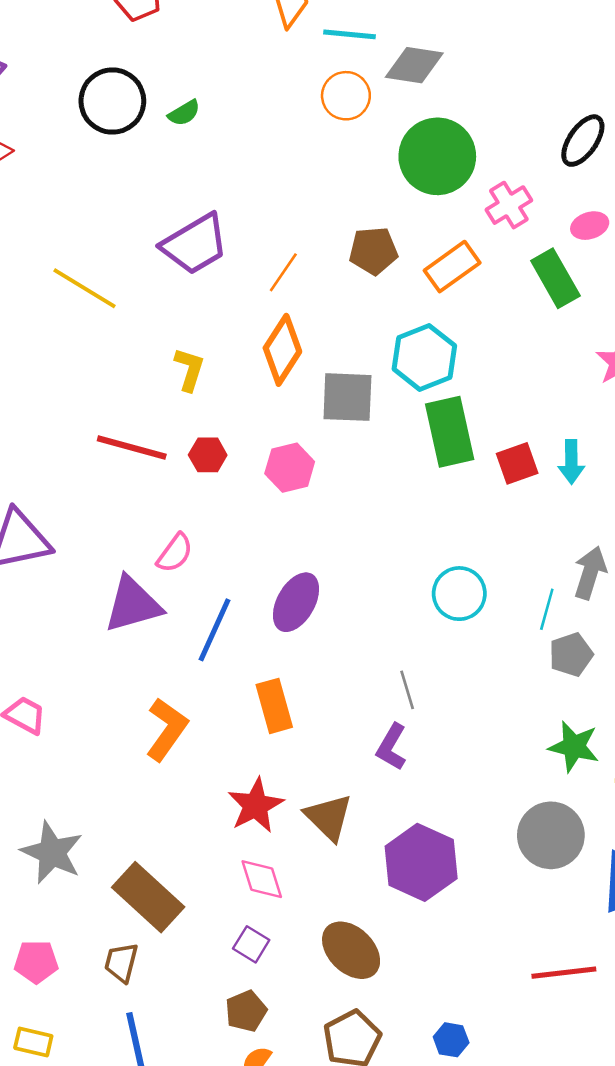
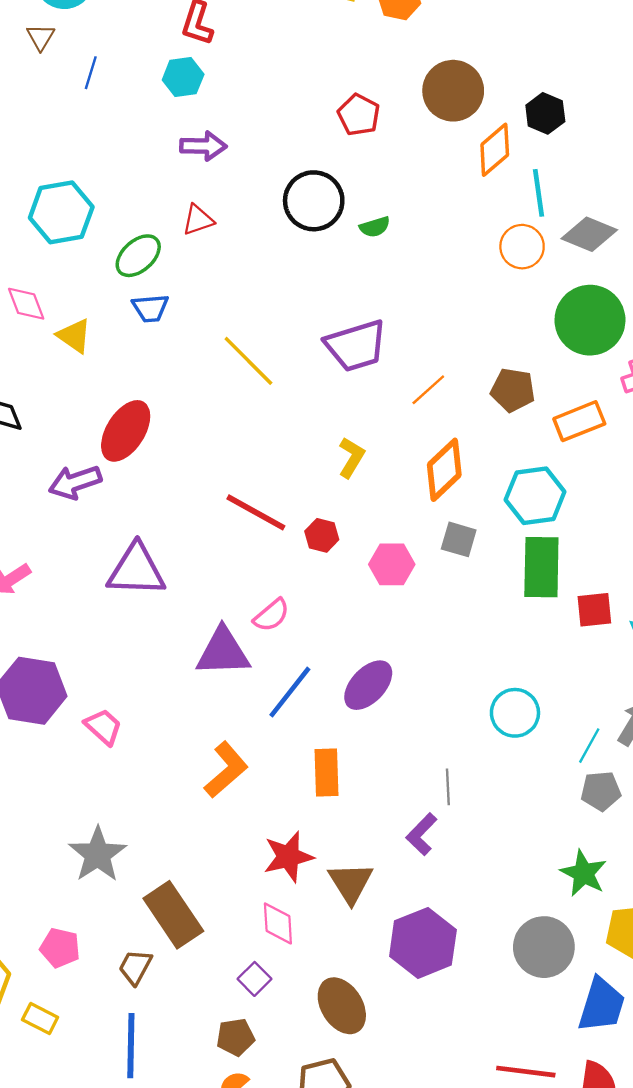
cyan line: (349, 34) -> (538, 193), turned 63
orange diamond: (282, 350) -> (444, 470), moved
yellow L-shape: (189, 369) -> (351, 457), moved
gray square: (347, 397) -> (459, 539), moved, size x0.7

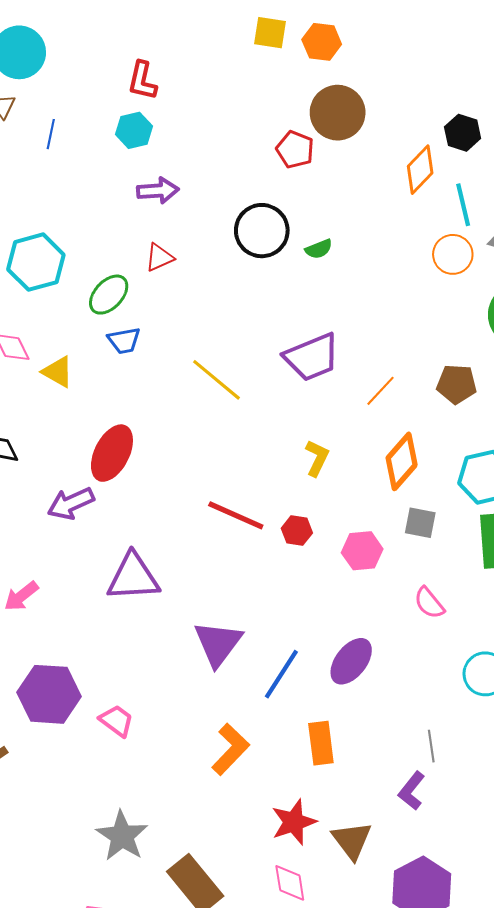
brown circle: (453, 91) -> (338, 113), moved
pink semicircle: (271, 615) -> (429, 603), moved, turned 96
purple triangle: (223, 652) -> (218, 643), turned -46

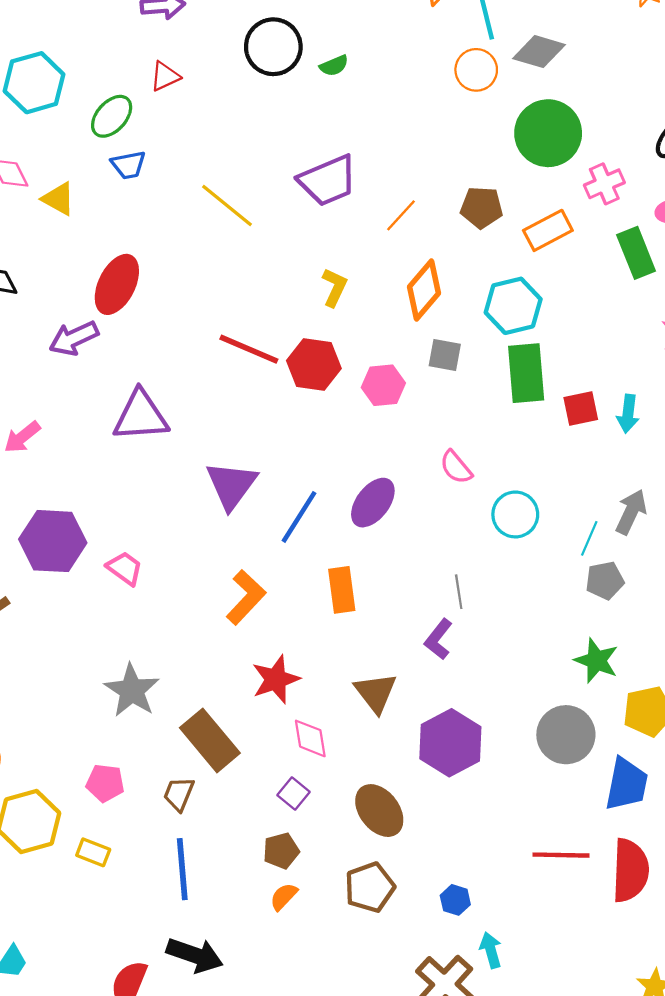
red hexagon: (297, 531) -> (314, 365), size x1.6
pink semicircle: (429, 603) -> (456, 467), moved
red star: (294, 822) -> (276, 679), moved

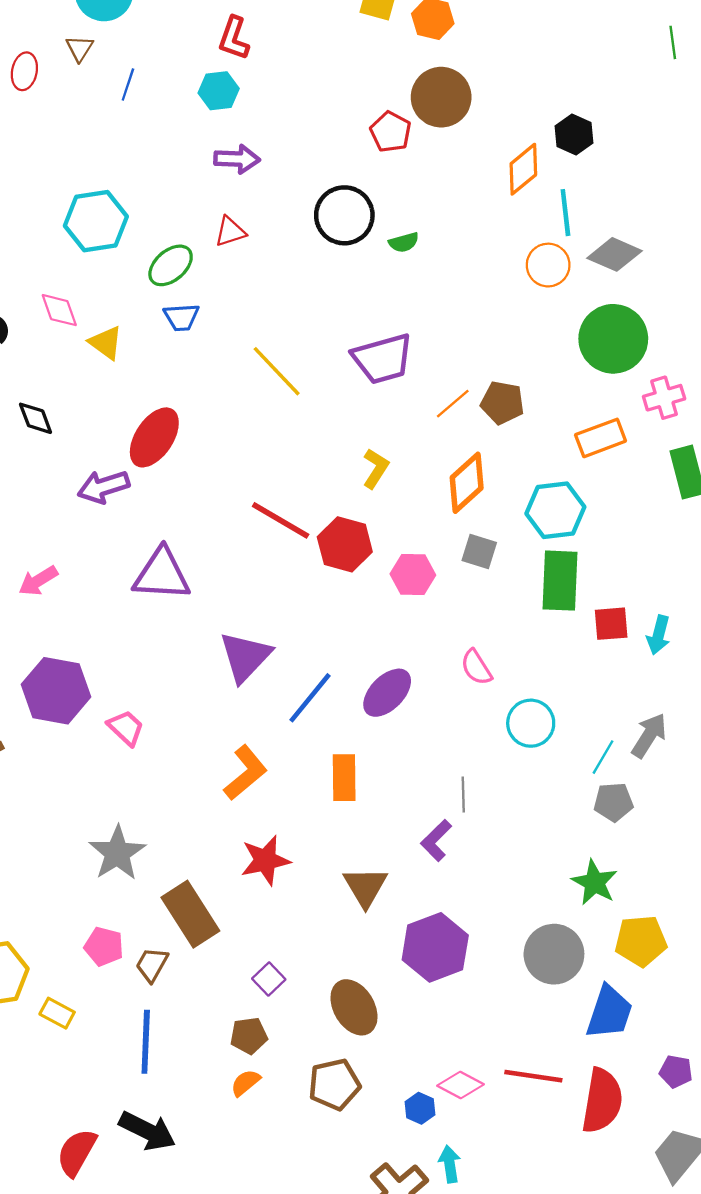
brown pentagon: (482, 207) -> (502, 403), moved
pink diamond: (310, 738) -> (460, 1085), moved, turned -60
pink pentagon: (105, 783) -> (104, 947), moved

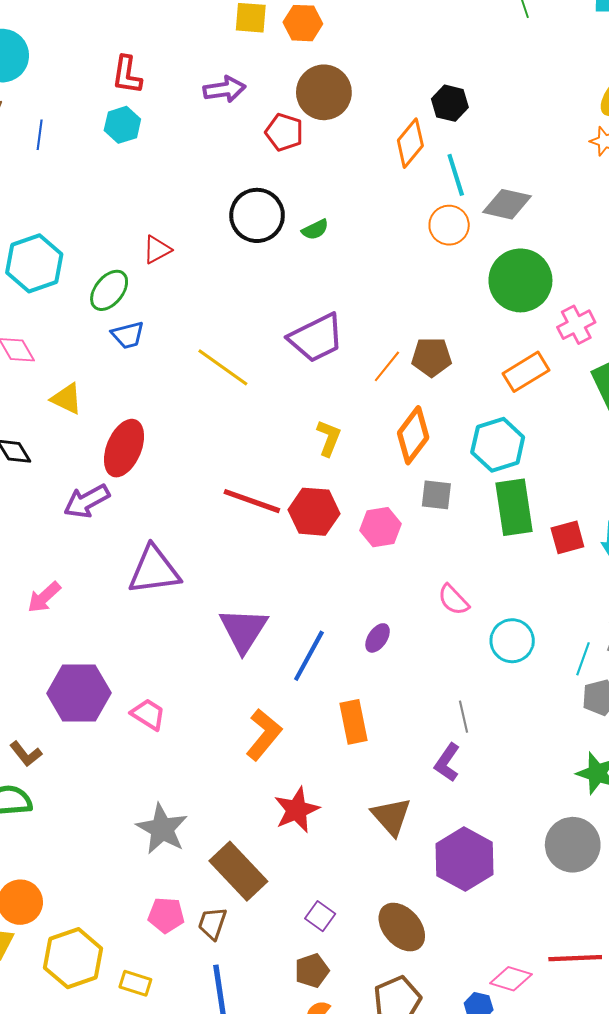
purple arrow: (237, 159) -> (224, 89), moved
yellow triangle: (106, 343) -> (67, 399), moved
purple ellipse: (387, 693) -> (378, 638), size x0.6

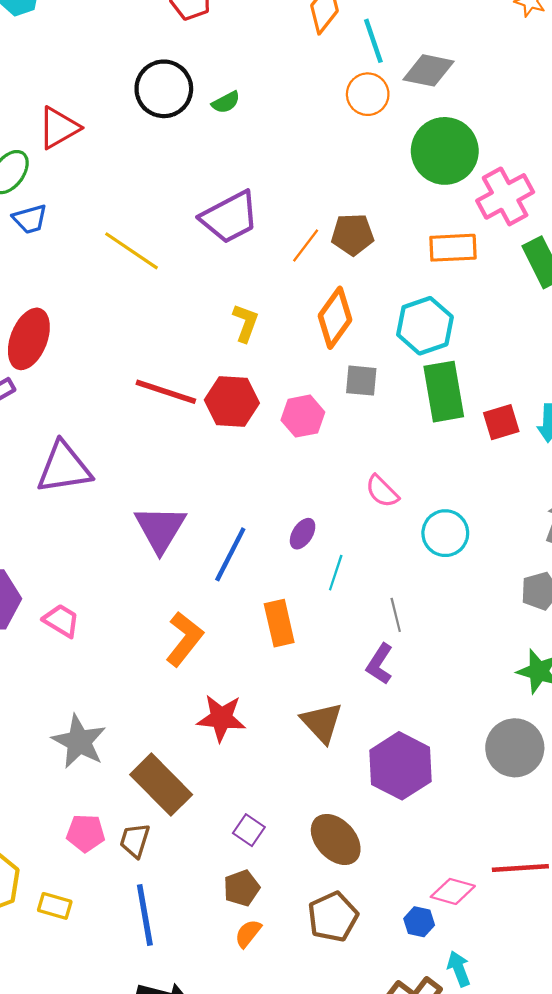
red triangle: (157, 250) -> (59, 128), size x1.4
pink cross: (576, 325) -> (505, 196), size x1.4
orange rectangle: (526, 372) -> (453, 248), turned 30
cyan line: (583, 659) -> (336, 573), moved
red star: (297, 810) -> (221, 718), turned 30

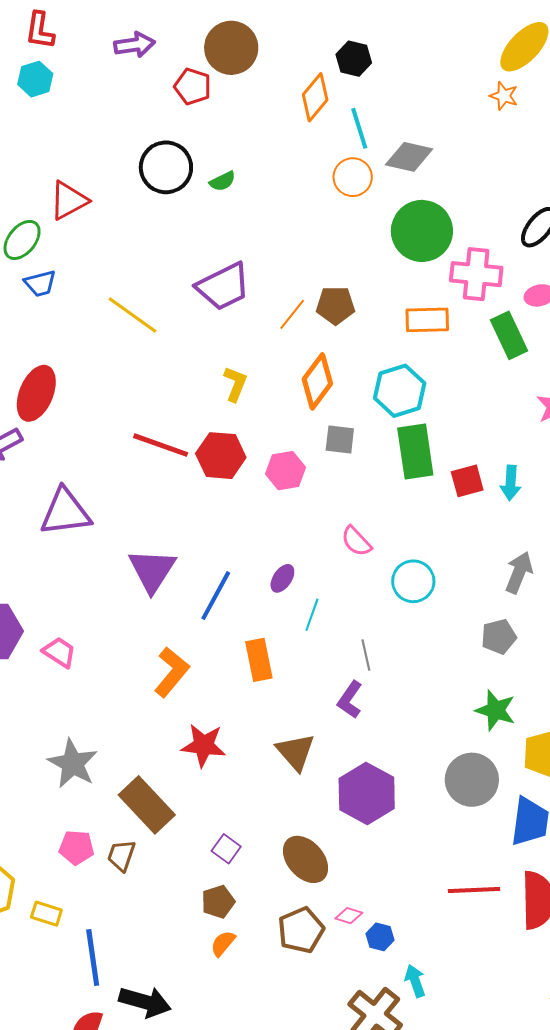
pink cross: (505, 196) -> (476, 274), turned 33
pink diamond: (453, 891) -> (349, 916), moved, size x0.7
blue line: (145, 915) -> (93, 958), moved

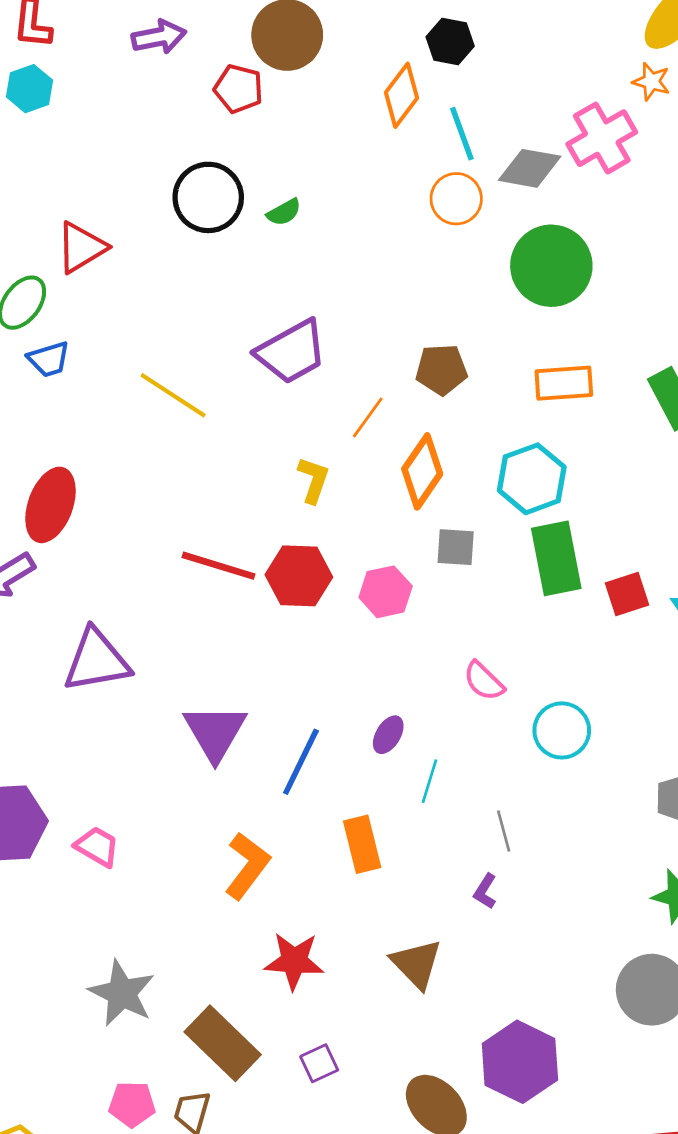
pink cross: (476, 274) -> (602, 138), moved, turned -33
orange line: (292, 314) -> (368, 417), moved
purple L-shape: (350, 700) -> (485, 891), size x0.7
purple hexagon: (367, 793) -> (520, 1062), moved
purple square: (226, 849) -> (319, 1063), moved, turned 32

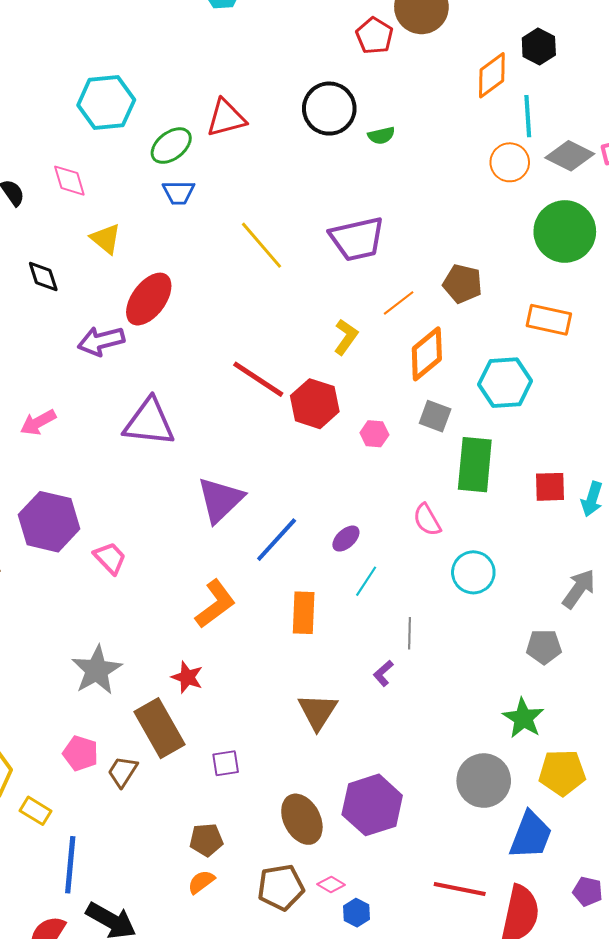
green rectangle: (556, 558) -> (475, 465), moved
pink hexagon: (386, 592) -> (374, 434), size x0.7
red star: (294, 961) -> (187, 677), moved, size x0.7

